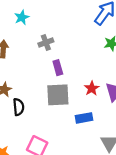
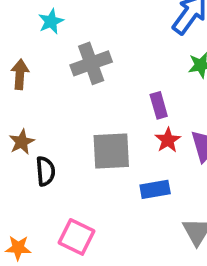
gray cross: (46, 42) -> (91, 63), size x1.5
purple rectangle: (58, 68) -> (159, 105), moved

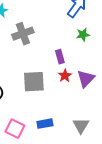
blue rectangle: (155, 189) -> (45, 124), moved

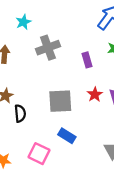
purple rectangle: (60, 57) -> (87, 60), moved
blue rectangle: (45, 124) -> (67, 136), moved, turned 42

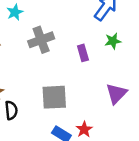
red star: (95, 94) -> (84, 129), moved

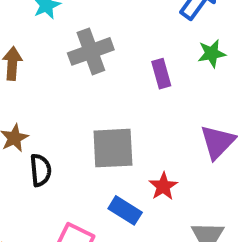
red star: (84, 129) -> (163, 186), moved

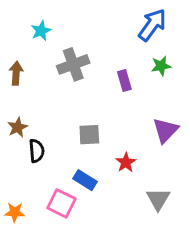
gray square: (113, 148) -> (89, 135), size x0.7
blue rectangle: (125, 210) -> (85, 180), moved

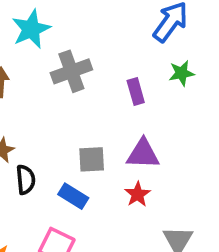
cyan star: (41, 31) -> (31, 29), size x1.5
purple triangle: (165, 130) -> (143, 154), moved, turned 48
blue rectangle: (85, 180) -> (73, 196), moved

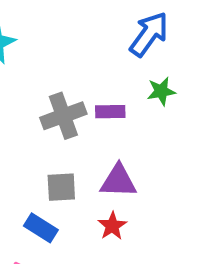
gray cross: (71, 71) -> (63, 116), moved
purple rectangle: (136, 92) -> (110, 112), turned -75

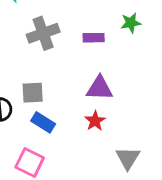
gray cross: (63, 116) -> (43, 33), moved
gray square: (61, 187) -> (33, 93), moved

